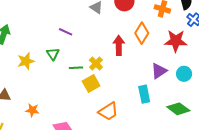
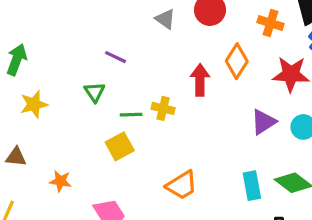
yellow star: (26, 61) -> (34, 104), moved
yellow cross: (96, 64) -> (163, 108), turned -32
yellow square: (91, 84) -> (120, 146), moved
cyan rectangle: (144, 94) -> (252, 186), moved

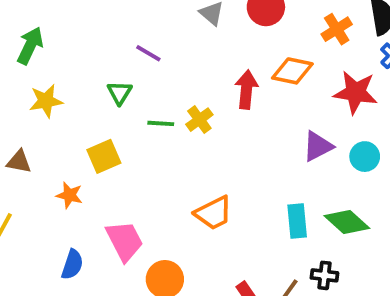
orange cross: (271, 23) -> (337, 29), turned 35
orange diamond: (237, 61) -> (292, 71), turned 64
yellow cross: (163, 108) -> (199, 120), turned 35
yellow square: (120, 146) -> (104, 156), moved

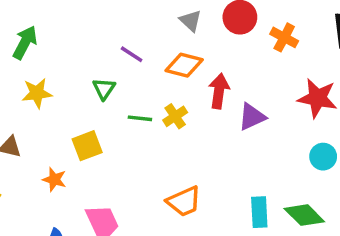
orange cross: (337, 29) -> (284, 37), moved, turned -32
orange diamond: (292, 71) -> (184, 65), moved
purple triangle: (318, 146) -> (252, 117), moved

